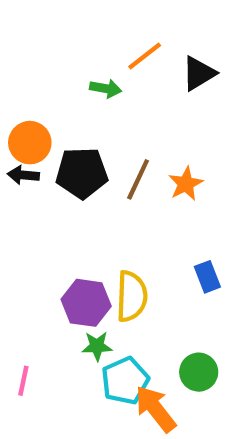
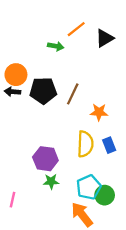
orange star: (186, 184) -> (99, 112), moved, turned 30
yellow semicircle: (132, 296) -> (85, 144), moved
cyan pentagon: (125, 381) -> (89, 187), moved

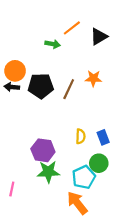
orange star: (99, 112) -> (93, 78), moved
yellow semicircle: (85, 144) -> (81, 136), size x0.6
green star: (51, 181) -> (48, 172), size x1.5
green circle: (105, 195) -> (99, 163), moved

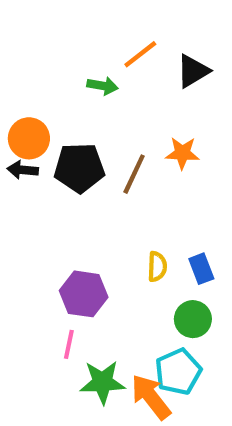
green star: (48, 172) -> (103, 382), moved
cyan pentagon: (84, 177) -> (178, 372), moved
pink line: (12, 189) -> (69, 344), moved

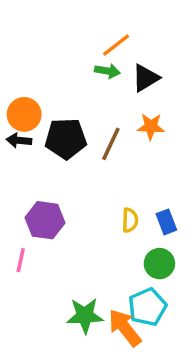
black triangle: (193, 71) -> (146, 78), moved
green arrow: (103, 86) -> (107, 71), moved
purple hexagon: (84, 294) -> (45, 220), moved
pink line: (69, 344) -> (21, 260), moved

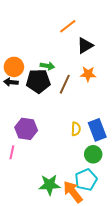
green arrow: (107, 71) -> (47, 66), moved
blue rectangle: (166, 222) -> (97, 130), size x1.5

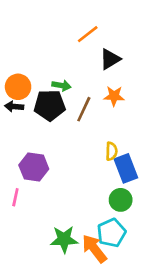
yellow semicircle: (76, 129) -> (111, 151), moved

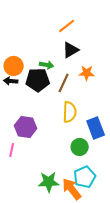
black triangle: (110, 59) -> (71, 50), moved
yellow semicircle: (111, 151) -> (70, 112), moved, size x1.5
green circle: (121, 200) -> (80, 147), moved

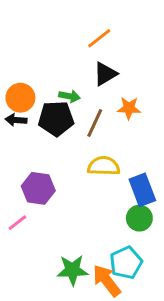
yellow semicircle: (70, 112) -> (104, 166), turned -90
green circle: (80, 147) -> (139, 218), moved
pink line: (12, 150) -> (17, 223), turned 40

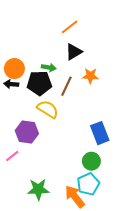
yellow semicircle: (104, 166) -> (48, 109), moved, turned 30
green circle: (139, 218) -> (91, 161), moved
green star: (72, 270) -> (38, 189), moved

